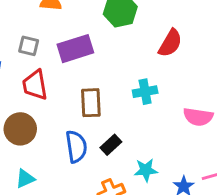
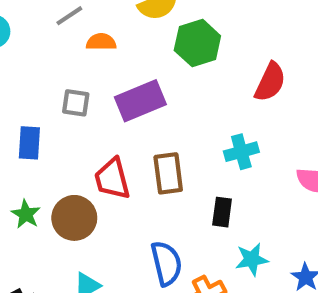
red trapezoid: (35, 85) -> (112, 179), moved
black rectangle: (111, 145) -> (222, 212), moved, turned -35
blue semicircle: (76, 147) -> (166, 263), moved

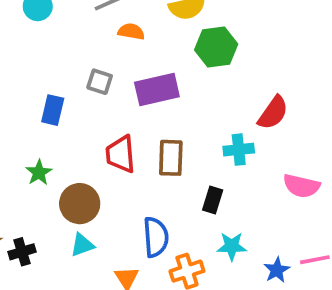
red semicircle: (270, 82) -> (273, 113), moved
brown circle: (74, 218) -> (80, 204), moved

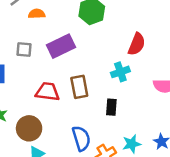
red trapezoid: (121, 154) -> (48, 92), turned 115
cyan star: (232, 246) -> (132, 144), moved

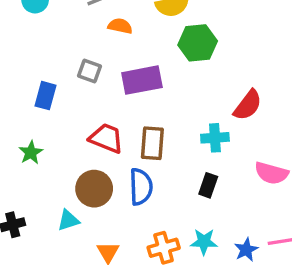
black rectangle: (111, 107) -> (208, 185), moved
brown circle: (29, 128) -> (94, 189), moved
blue semicircle: (81, 138) -> (141, 187), moved

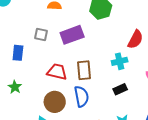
black rectangle: (208, 185) -> (120, 89), turned 56

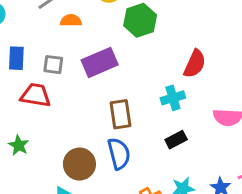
blue rectangle: (18, 53) -> (16, 58), moved
red trapezoid: (57, 72) -> (36, 95), moved

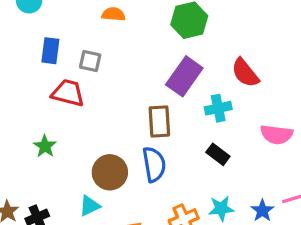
purple rectangle: (100, 62) -> (184, 76), moved, turned -36
red semicircle: (195, 64) -> (245, 73), turned 112
black rectangle: (176, 140) -> (218, 154), turned 60

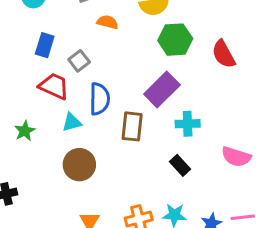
gray square: (90, 61) -> (79, 61), turned 30
red semicircle: (245, 73) -> (224, 54), moved
blue semicircle: (154, 164) -> (100, 99), moved
cyan triangle: (89, 206) -> (72, 122), moved

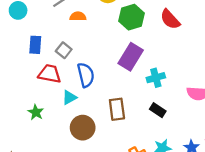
brown rectangle: (132, 126) -> (117, 109), moved

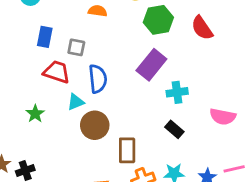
gray square: (64, 50) -> (76, 47), turned -35
brown rectangle: (117, 109) -> (127, 150), moved
brown circle: (83, 128) -> (95, 125), moved

